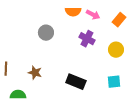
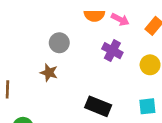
brown star: (35, 73) -> (49, 73), moved

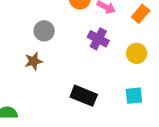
brown star: (49, 73) -> (33, 61), turned -30

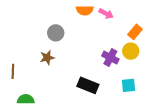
orange rectangle: (141, 14) -> (135, 32), moved
purple cross: (98, 39) -> (110, 58), moved

